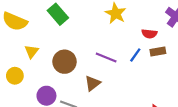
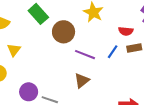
brown circle: (65, 62) -> (64, 32), moved
brown triangle: (93, 83) -> (82, 81), moved

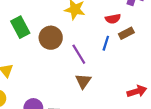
green rectangle: (38, 14) -> (20, 27), turned 30
purple line: (85, 55) -> (79, 54), turned 54

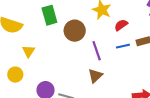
red semicircle: (113, 19) -> (121, 25), moved, turned 144
blue line: (106, 43) -> (123, 46), turned 48

